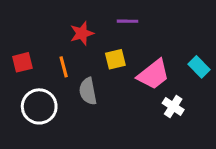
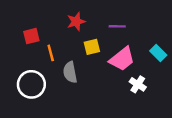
purple line: (128, 21) -> (117, 26), moved
red star: (82, 33) -> (76, 22), moved
red square: (22, 62) -> (31, 36), moved

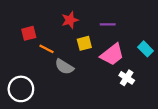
orange line: (51, 53) -> (47, 49), turned -48
gray semicircle: (70, 72) -> (64, 67), turned -48
white circle: (31, 84) -> (21, 89), moved

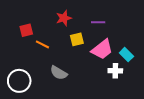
cyan rectangle: (146, 49) -> (126, 55), moved
gray semicircle: (64, 67) -> (59, 73), moved
white cross: (127, 78) -> (115, 71), turned -32

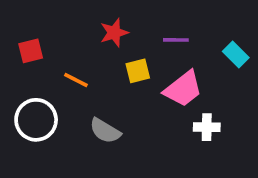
red square: (26, 30) -> (31, 51), moved
cyan rectangle: (126, 55) -> (236, 54), moved
white circle: (19, 81) -> (36, 120), moved

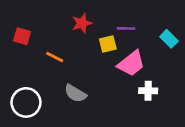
red square: (31, 51) -> (22, 36), turned 30
yellow square: (138, 71) -> (108, 44), moved
white circle: (36, 120) -> (26, 102), moved

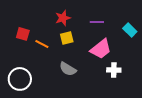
red square: (22, 36) -> (23, 34), moved
yellow square: (108, 44) -> (67, 38), moved
gray semicircle: (75, 93) -> (68, 69), moved

